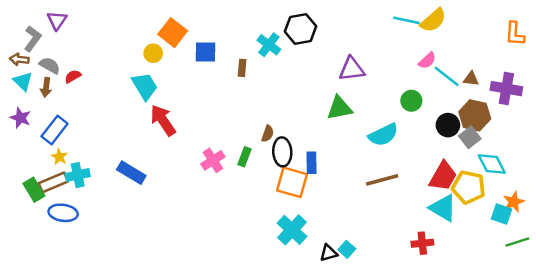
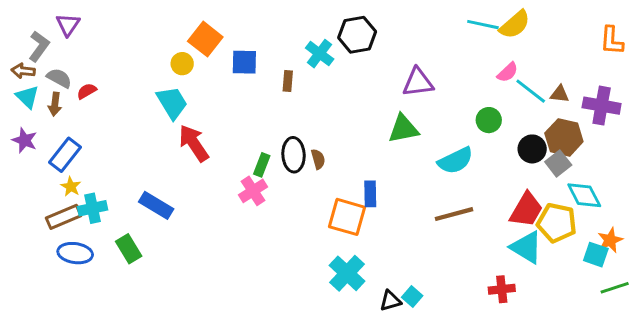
brown semicircle: (268, 134) -> (318, 159), turned -35
black ellipse: (282, 152) -> (294, 155), moved
green rectangle: (245, 157) -> (262, 165), moved
green rectangle: (34, 190) -> (129, 249), moved

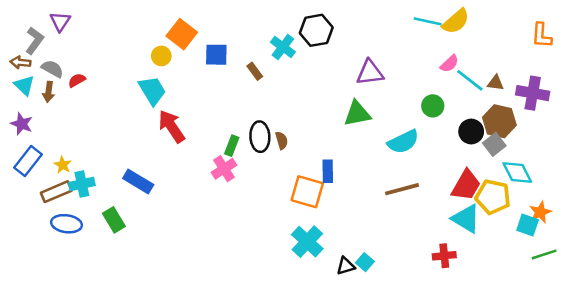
brown rectangle: (288, 81) -> (255, 71), turned -42
blue rectangle: (65, 155) -> (28, 161), moved

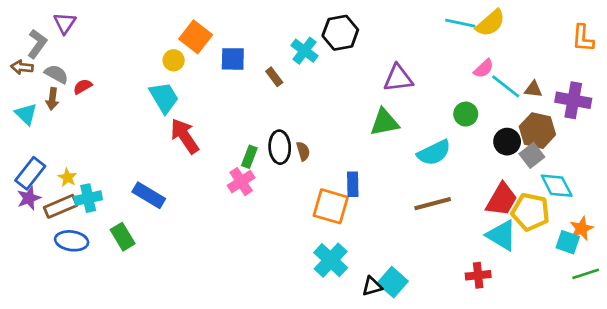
cyan triangle: (24, 85) -> (26, 114), moved
purple star: (22, 124) -> (29, 198), moved, turned 30
cyan square: (365, 262) -> (393, 282), size x1.5

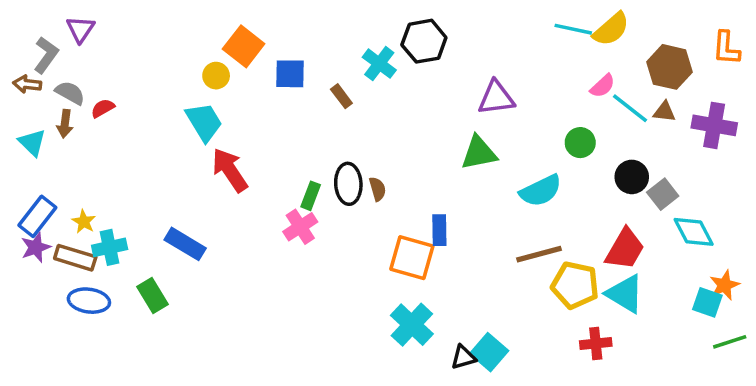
brown hexagon: (537, 131) -> (670, 67), moved
brown rectangle: (61, 206) -> (75, 258), turned 40
yellow pentagon: (531, 212) -> (575, 285), moved

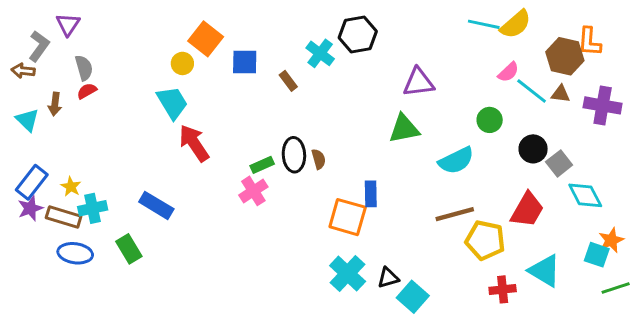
orange L-shape: (726, 48) -> (590, 42), moved
gray semicircle: (70, 93) -> (84, 68), moved, turned 45
green rectangle: (311, 196) -> (262, 165), turned 45
cyan triangle: (625, 294) -> (545, 271), moved
black triangle: (463, 357) -> (388, 278), moved

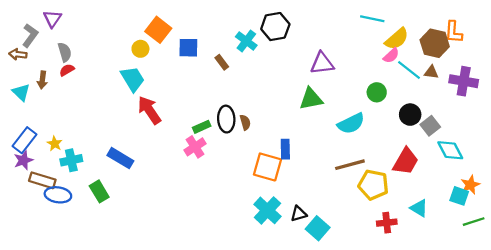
yellow semicircle: (516, 24) -> (397, 39), moved
brown rectangle: (64, 217) -> (42, 180), moved
cyan triangle: (545, 271) -> (419, 208), size x0.7

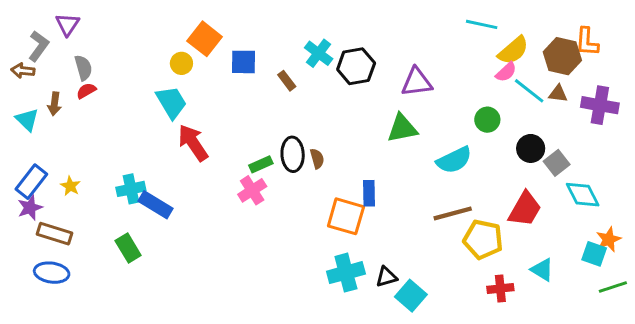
black hexagon: (275, 27) -> (356, 66), moved
cyan cross: (71, 160) -> (131, 189), moved
blue ellipse: (58, 195) -> (52, 273), moved
cyan cross: (267, 210) -> (346, 273), turned 32

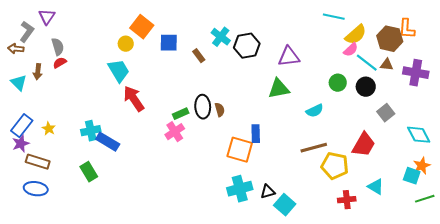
black circle: (531, 148) -> (366, 87), moved
cyan semicircle: (454, 160) -> (315, 111), size x0.7
cyan diamond: (583, 195) -> (419, 135), moved

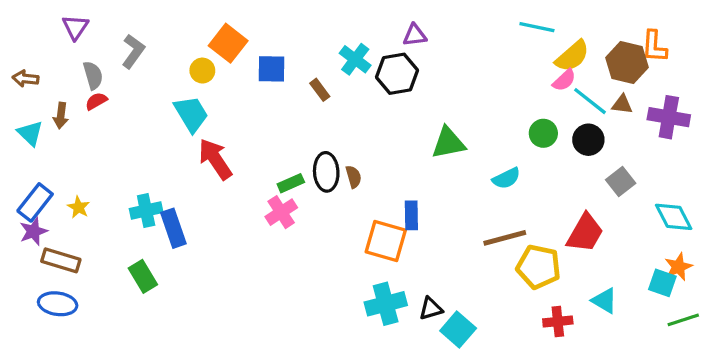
gray L-shape: (27, 32) -> (133, 51), moved
purple triangle: (289, 57) -> (415, 35), moved, size x0.7
blue rectangle: (108, 142) -> (173, 228), turned 40

